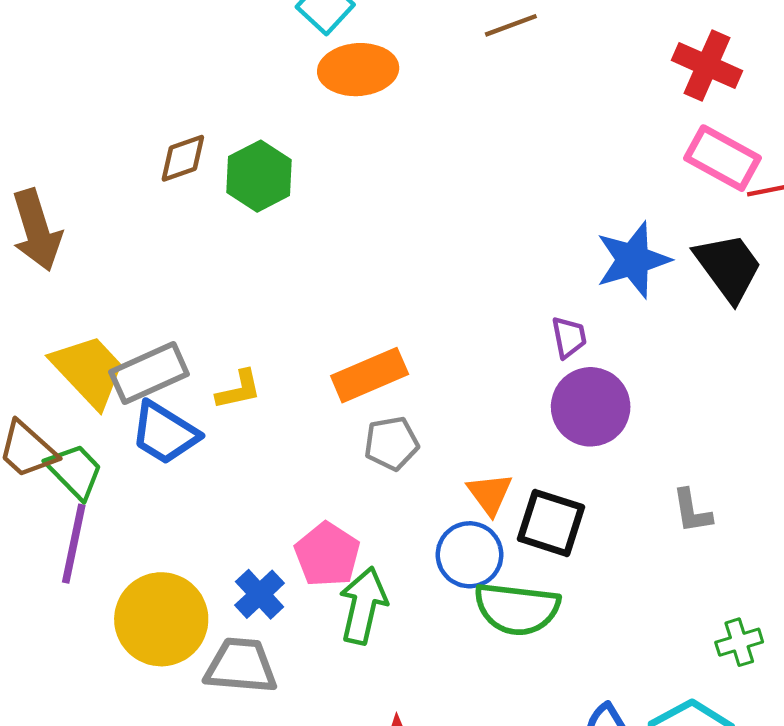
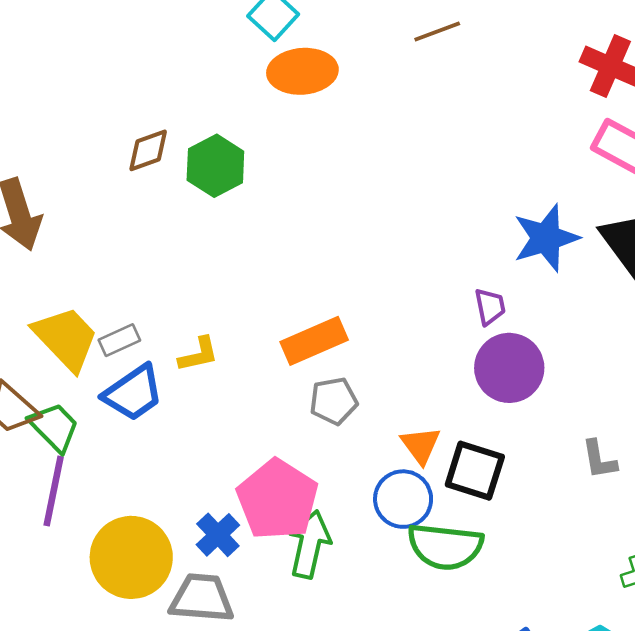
gray rectangle: (149, 373) -> (119, 340), size x0.6
blue trapezoid: (165, 433) -> (133, 393), turned -66
pink pentagon: (327, 555) -> (277, 500), size x1.4

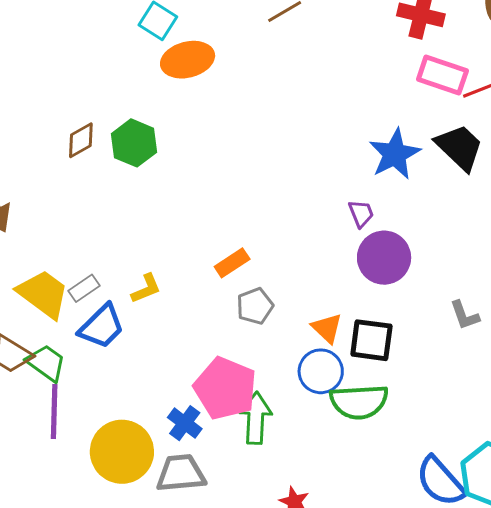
orange rectangle: (314, 341) -> (232, 263), size x0.7

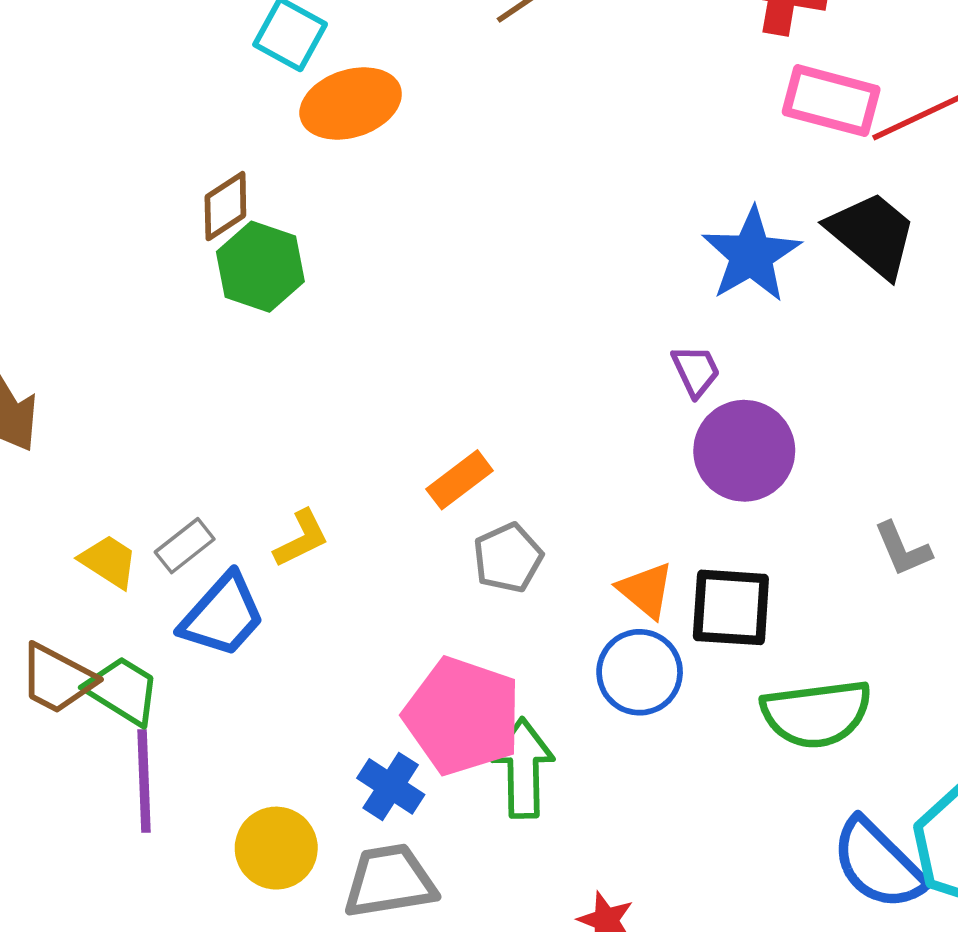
brown diamond: (81, 140) -> (225, 206), moved
yellow trapezoid: (43, 294) -> (109, 561), size x0.6
green semicircle: (359, 402) -> (816, 714), moved
yellow circle: (122, 452) -> (276, 848), size x0.7

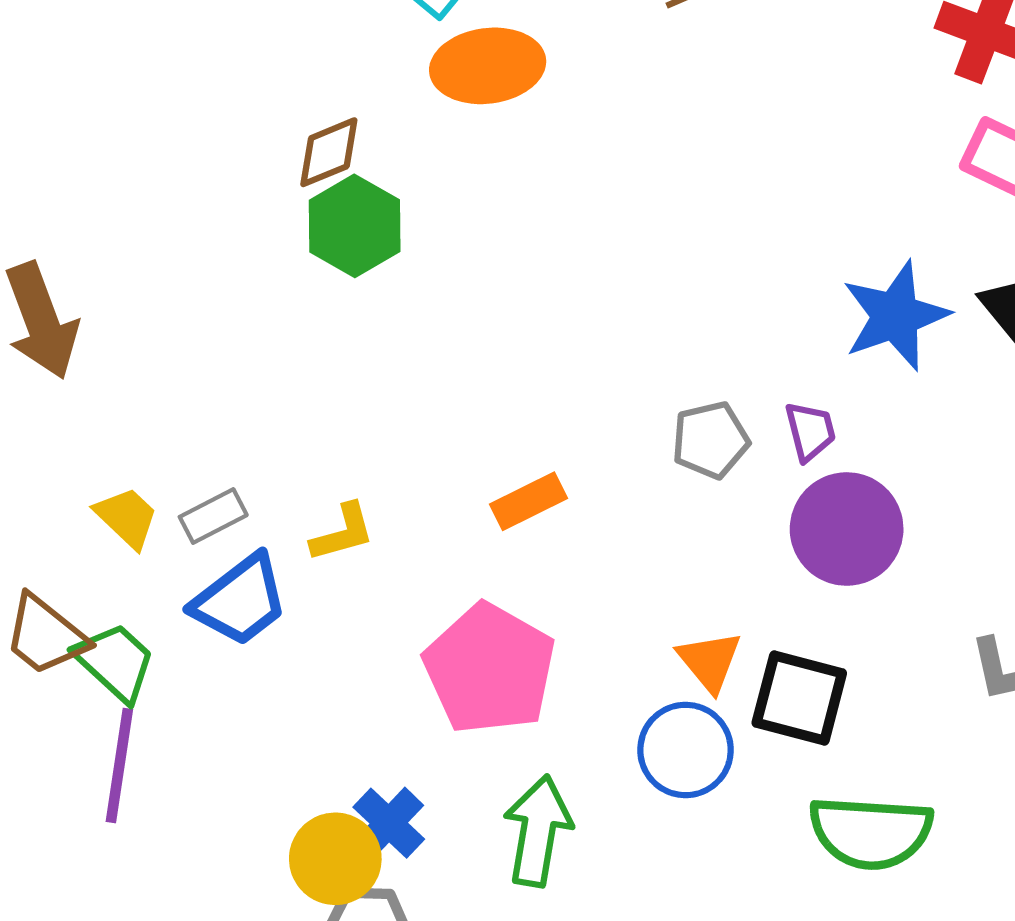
gray pentagon: (508, 558) -> (710, 440), moved
pink pentagon: (463, 716) -> (490, 669), moved
yellow circle: (276, 848) -> (335, 859), moved

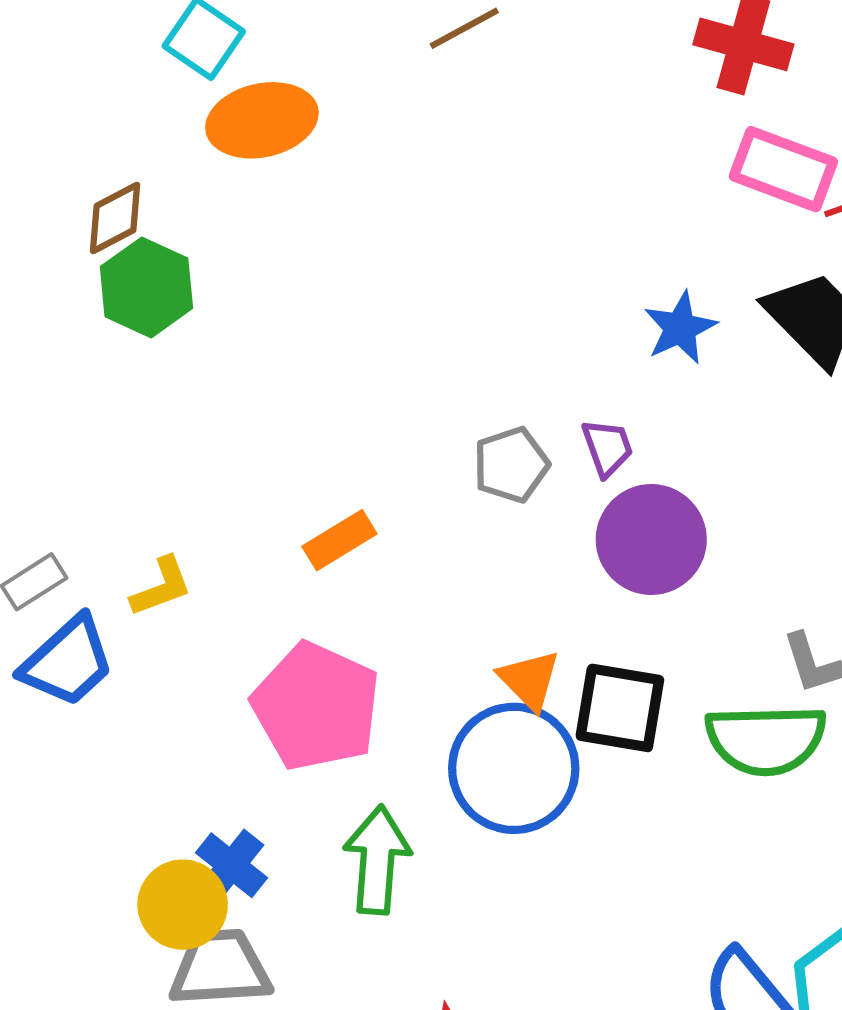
blue star: (895, 316) -> (680, 328), size x0.7
blue circle: (686, 750) -> (514, 768), size x1.4
green semicircle: (871, 832) -> (766, 740), moved

